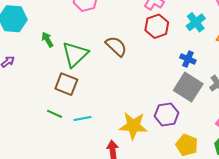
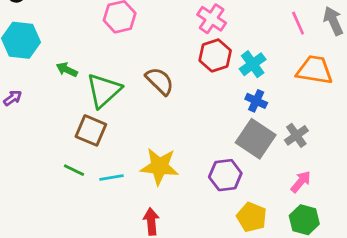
cyan cross: (196, 22) -> (253, 64), moved
green arrow: (47, 40) -> (67, 70), turned -35
yellow star: (133, 126) -> (159, 166), moved

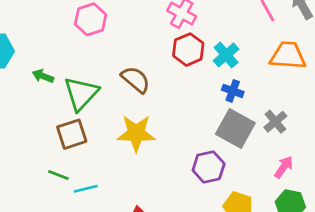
brown square: (91, 130) -> (72, 134), turned -36
yellow star: (159, 166) -> (136, 133), moved
cyan line: (111, 177) -> (86, 189), moved

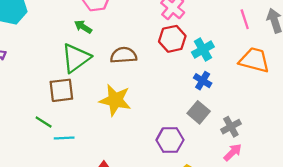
green arrow: (43, 76) -> (83, 27), moved
brown semicircle: (136, 80) -> (124, 55), turned -55
gray cross: (275, 122) -> (231, 127), moved
gray square: (235, 128) -> (199, 112), size x0.7

